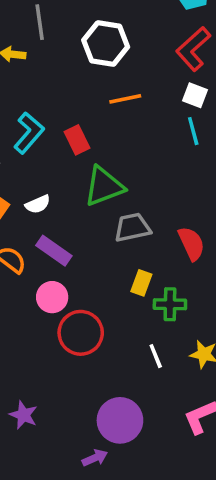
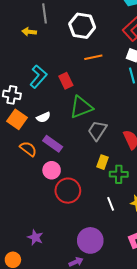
gray trapezoid: (132, 227) -> (97, 131), turned -45

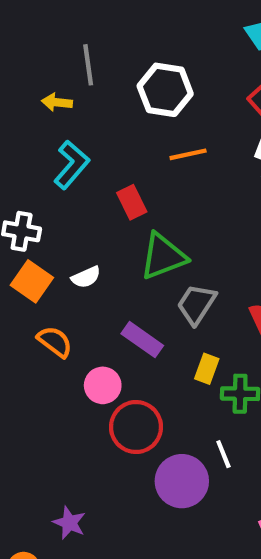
cyan L-shape: (38, 77) -> (71, 165), moved
purple rectangle: (53, 144) -> (142, 340), moved
purple circle: (90, 240) -> (182, 481), moved

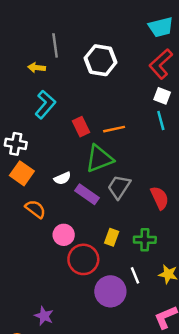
orange line: (188, 154) -> (114, 129), moved
white semicircle: (86, 277) -> (62, 178), moved
purple rectangle: (142, 340) -> (87, 194), moved
yellow rectangle: (207, 369) -> (112, 237), moved

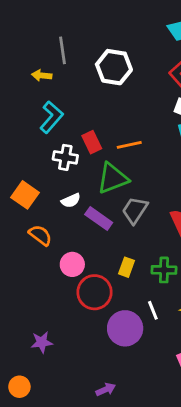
white cross: (16, 144) -> (65, 157), moved
purple star: (44, 316) -> (42, 342), moved, turned -30

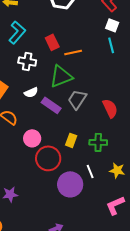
red rectangle: (92, 142) -> (52, 42), moved

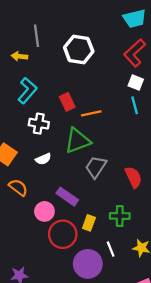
purple rectangle: (51, 105) -> (67, 197), moved
yellow rectangle: (71, 140) -> (89, 223), moved

